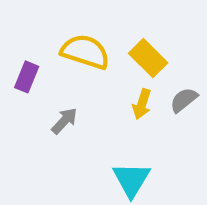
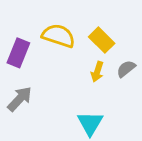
purple rectangle: (27, 77) -> (18, 53), size x1.4
gray arrow: (64, 121) -> (20, 99), moved, size x1.4

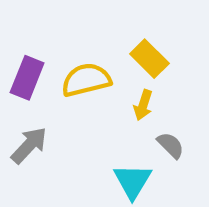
yellow semicircle: (59, 36) -> (86, 80), moved, turned -32
gray semicircle: (126, 69) -> (171, 145), moved, turned 84

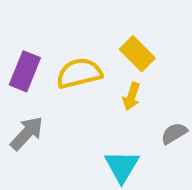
gray semicircle: (171, 145) -> (174, 133), moved, turned -76

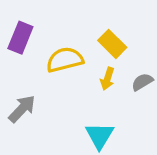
purple rectangle: (25, 71) -> (20, 38), moved
gray semicircle: (174, 133) -> (142, 82), moved

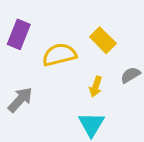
yellow arrow: (107, 79) -> (96, 87), moved

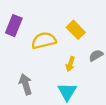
gray arrow: (20, 100) -> (26, 84), moved, turned -60

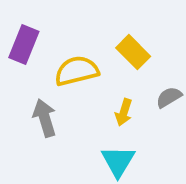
gray arrow: (26, 84) -> (45, 118), moved

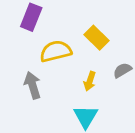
purple rectangle: (24, 45) -> (31, 17), moved

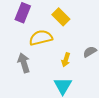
yellow rectangle: (97, 38) -> (61, 17), moved

